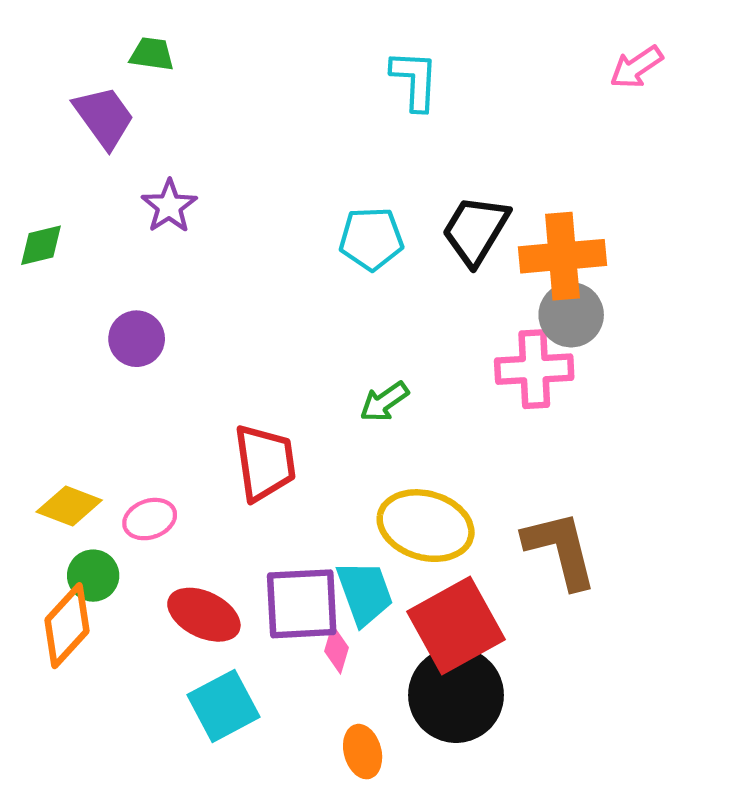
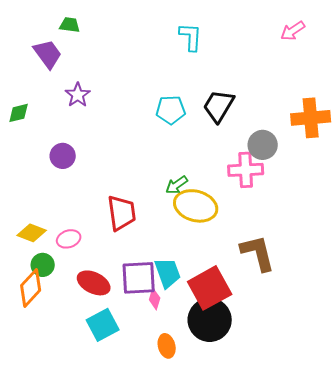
orange cross: (562, 256) -> (311, 118), moved
yellow ellipse: (426, 526) -> (196, 206), moved

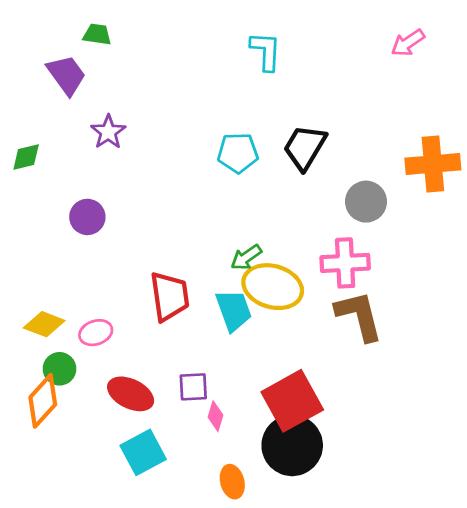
pink cross: (246, 170) -> (345, 263), moved
brown L-shape: (258, 253) -> (359, 316), moved
cyan trapezoid: (168, 273) -> (234, 310), moved
purple square: (139, 278) -> (193, 387), size x0.6

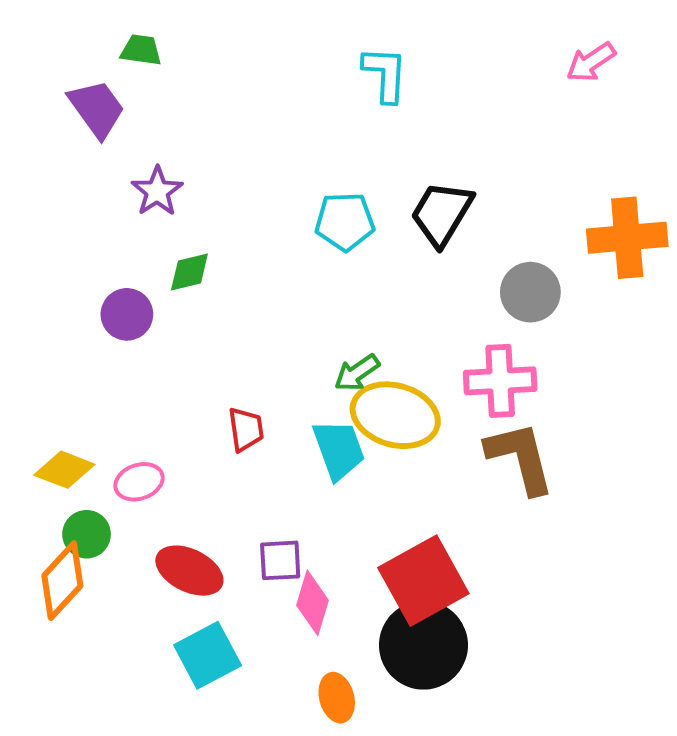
green diamond: (26, 157) -> (189, 272), moved
red trapezoid: (170, 296) -> (246, 429), size x0.6
pink diamond: (216, 416) -> (312, 603), size x1.4

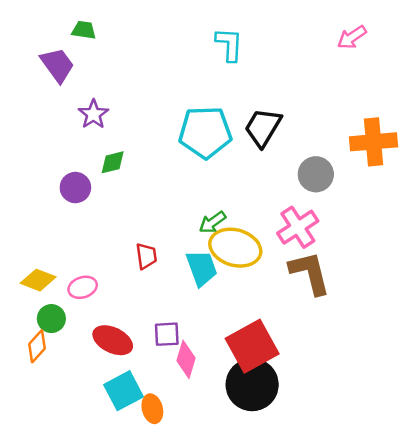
cyan pentagon: (345, 222) -> (205, 132), size x1.5
pink cross: (500, 381) -> (298, 227), turned -30
orange diamond: (62, 581) -> (37, 346), size x0.7
orange ellipse: (337, 698) -> (152, 409), moved

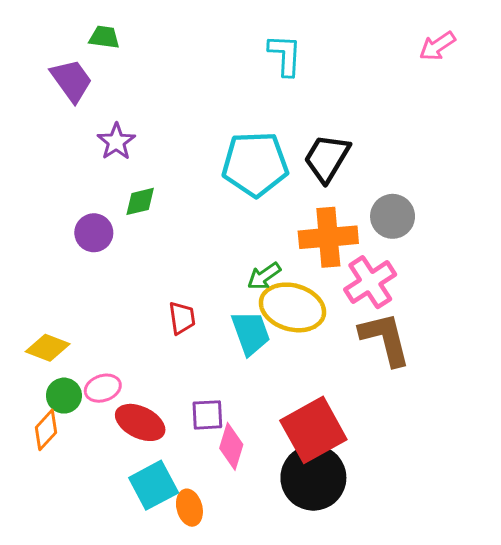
orange cross: (374, 142) -> (328, 237), moved
pink ellipse: (83, 287) -> (103, 388), moved

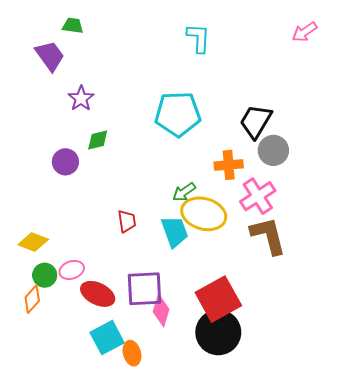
black trapezoid: (327, 158) -> (256, 121), moved
orange cross: (328, 237) -> (229, 165), size x0.7
purple square: (207, 415) -> (144, 289), size x1.6

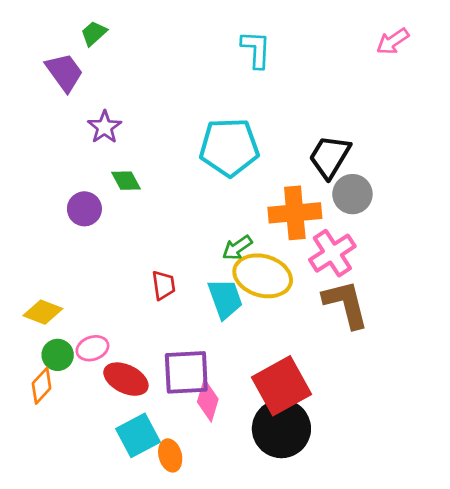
green trapezoid: (73, 26) -> (94, 33), turned -50
green diamond: (98, 140) -> (126, 181), turned 75
orange cross: (229, 165) -> (295, 213), size x1.4

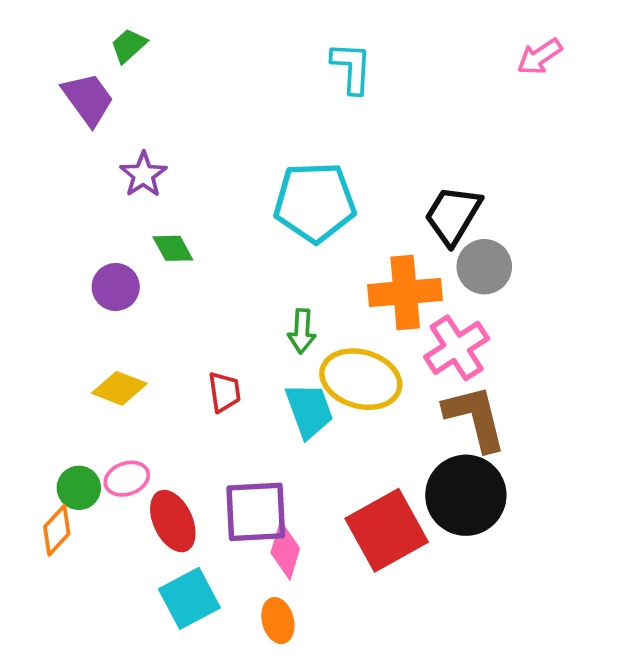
green arrow: (237, 248) -> (302, 331), moved, turned -52
yellow diamond: (43, 312) -> (119, 388), moved
red ellipse: (126, 379) -> (173, 521), turned 39
black circle: (281, 429) -> (466, 495), moved
orange ellipse: (170, 455) -> (278, 621), moved

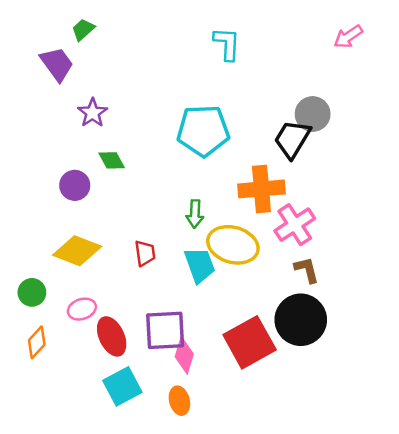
gray circle: (484, 267) -> (313, 114), moved
yellow diamond: (119, 388) -> (77, 251), size x1.4
brown L-shape: (475, 418) -> (307, 270), size x0.6
green circle: (79, 488) -> (32, 292), moved

